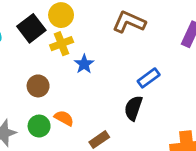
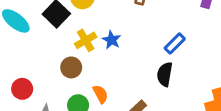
yellow cross: (62, 44) -> (86, 40), moved
orange semicircle: (64, 118) -> (100, 94), turned 42

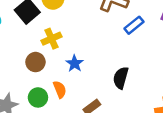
blue star: (112, 40) -> (75, 63), moved
blue rectangle: (175, 43) -> (134, 25), moved

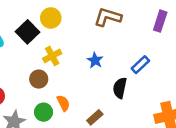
blue rectangle: (134, 25) -> (140, 65), moved
blue star: (75, 63) -> (95, 60), moved

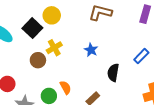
blue rectangle: (140, 65) -> (141, 56), moved
brown circle: (39, 79) -> (38, 60), moved

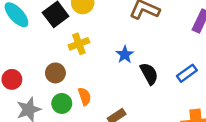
brown circle: (38, 60) -> (55, 73), moved
black semicircle: (113, 73) -> (149, 74), moved, turned 132

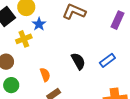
blue star: (125, 55) -> (39, 24), moved
orange semicircle: (85, 96) -> (45, 75), moved

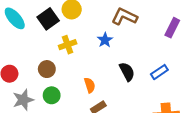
blue star: (39, 24) -> (105, 40), moved

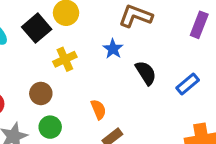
black semicircle: (127, 72) -> (146, 73), moved

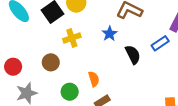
blue rectangle: (188, 84) -> (160, 43), moved
green circle: (50, 127) -> (70, 92), moved

